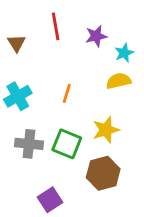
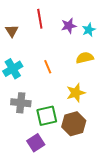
cyan star: (124, 53) -> (89, 30), moved
orange line: (67, 93) -> (48, 67), turned -40
green square: (67, 144) -> (47, 116), moved, turned -35

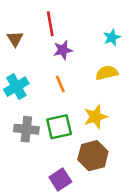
purple star: (69, 26) -> (63, 50), moved
green square: (47, 116) -> (59, 127), moved
purple square: (36, 143) -> (60, 179), moved

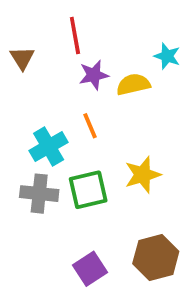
cyan star: (112, 38) -> (167, 56), turned -30
yellow semicircle: (107, 73) -> (133, 84), moved
cyan cross: (16, 87) -> (49, 146), moved
brown hexagon: (93, 156) -> (156, 257), moved

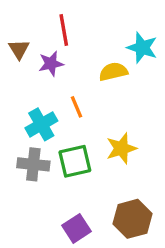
cyan star: (167, 56) -> (142, 48), size x1.4
purple star: (94, 75) -> (51, 64), moved

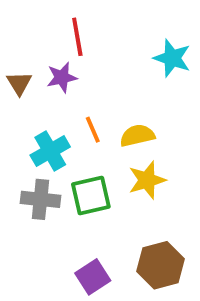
brown triangle: (19, 49) -> (19, 83), moved
yellow semicircle: (113, 72) -> (137, 136), moved

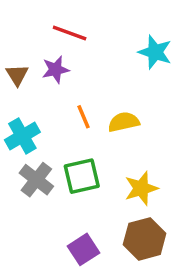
red line: (77, 37) -> (70, 33), turned -60
cyan cross: (50, 151) -> (22, 136), moved
yellow star: (147, 180) -> (141, 188), moved
gray cross: (40, 199) -> (36, 180), turned 32

